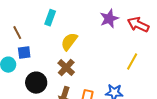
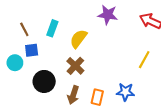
cyan rectangle: (50, 18) -> (52, 28), moved
purple star: (109, 19) -> (108, 15), moved, turned 30

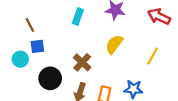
cyan rectangle: (52, 28) -> (78, 16), moved
yellow semicircle: (79, 39) -> (114, 44), moved

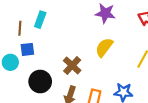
cyan rectangle: (78, 16) -> (40, 20), moved
brown line: (30, 25) -> (20, 28), turned 32

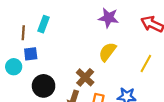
brown cross: (72, 65) -> (85, 77), moved

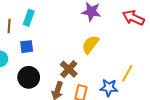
blue square: (31, 54) -> (27, 47), moved
yellow line: (146, 64) -> (127, 73), moved

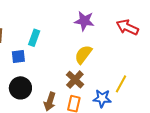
cyan rectangle: (29, 18) -> (34, 38), moved
brown cross: (69, 69) -> (75, 80), moved

